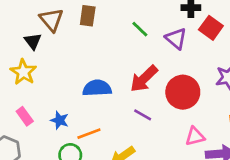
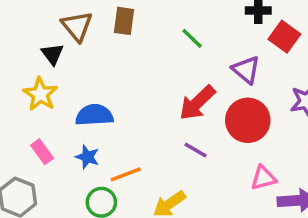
purple triangle: (176, 39) -> (246, 70), moved
blue semicircle: (97, 88) -> (94, 115), moved

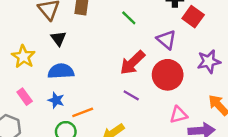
black triangle: (53, 54) -> (58, 38), moved

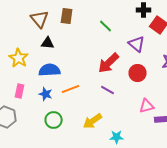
black triangle: (58, 38) -> (48, 43), turned -48
red circle: (168, 75) -> (138, 73), size x0.7
pink rectangle: (25, 97) -> (20, 91), turned 48
orange line: (83, 112) -> (71, 89), moved

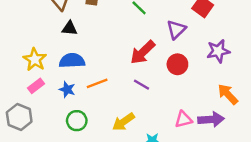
purple triangle: (137, 44) -> (176, 30), turned 36
yellow star: (19, 58) -> (35, 59), moved
pink rectangle: (20, 91) -> (36, 86), turned 40
pink triangle: (147, 106) -> (183, 119), moved

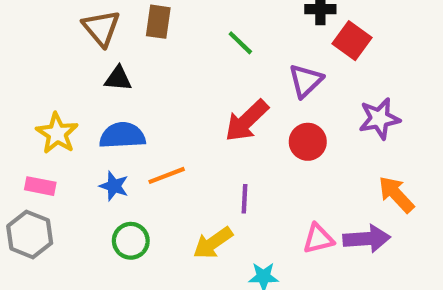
purple line: (141, 85) -> (245, 199), moved, turned 63
pink rectangle: (36, 86) -> (40, 186), moved, turned 49

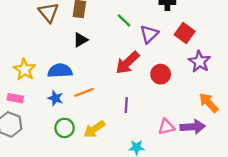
red square: (352, 41) -> (185, 33), moved
black triangle: (118, 79) -> (81, 40), moved, turned -35
purple triangle: (306, 81) -> (149, 34), moved
purple star: (379, 119) -> (199, 62), turned -30
yellow arrow: (213, 243) -> (94, 129), moved

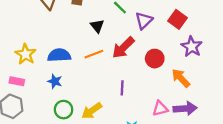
black triangle: (81, 40) -> (97, 26), moved, turned -40
orange line: (84, 92) -> (94, 54), moved
orange arrow: (209, 103) -> (181, 78), moved

